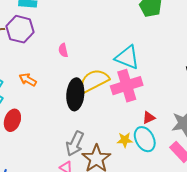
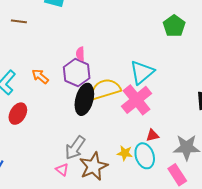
purple hexagon: (20, 29) -> (77, 73), moved
cyan triangle: (127, 57) -> (142, 72), turned 48
pink cross: (127, 86) -> (137, 100), turned -32

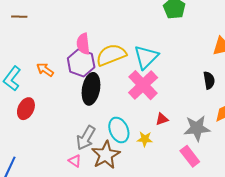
pink semicircle: (80, 54) -> (83, 44), size x1.5
yellow semicircle: (105, 89) -> (111, 55), moved
yellow star: (125, 153) -> (145, 139), moved
cyan ellipse: (145, 156) -> (119, 130), moved

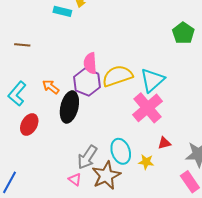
brown line: (19, 17) -> (22, 45), moved
black ellipse: (91, 89) -> (69, 107), moved

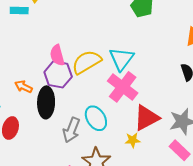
red triangle: (164, 143) -> (146, 118), size x2.0
cyan ellipse: (121, 151) -> (96, 118), moved
gray arrow: (87, 157) -> (71, 130), moved

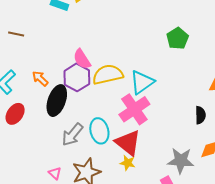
pink semicircle: (57, 55) -> (82, 59), turned -35
red triangle: (146, 118) -> (128, 143), moved, turned 48

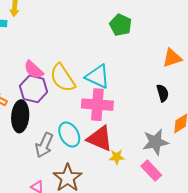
yellow semicircle: (108, 74) -> (63, 78), turned -96
cyan triangle: (142, 82) -> (98, 76), turned -44
pink cross: (134, 109) -> (97, 105), turned -36
yellow star: (128, 163) -> (117, 157), moved

